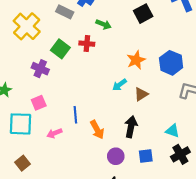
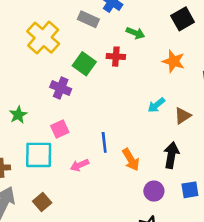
orange star: (136, 60) -> (174, 61), moved, turned -30

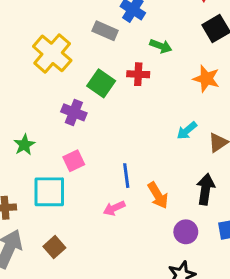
pink arrow: (80, 165) -> (114, 208), moved

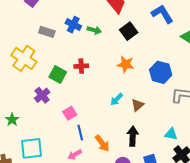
gray rectangle: (105, 31) -> (47, 32), moved
green arrow: (161, 46) -> (94, 30), moved
purple cross: (74, 112) -> (42, 95), turned 35
pink square: (74, 161) -> (70, 113), moved

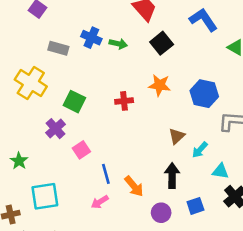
red cross: (81, 66) -> (124, 101), moved
cyan arrow: (117, 99) -> (200, 150), moved
pink square: (70, 113) -> (81, 150), moved

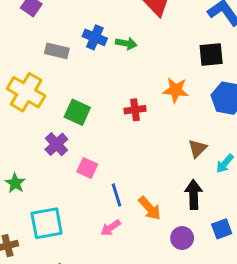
black square: (162, 43) -> (211, 55), moved, turned 35
pink square: (81, 150) -> (87, 168), turned -30

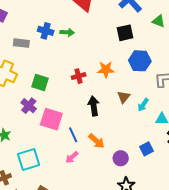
orange star: (176, 90) -> (106, 69), moved
pink square: (87, 168) -> (51, 119), size x1.6
black arrow: (194, 195) -> (94, 106), moved

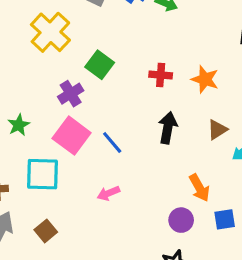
pink square: (51, 119) -> (72, 136), moved
blue line: (73, 135) -> (112, 142), moved, turned -35
orange arrow: (96, 141) -> (199, 188), moved

